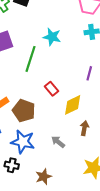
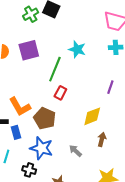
red rectangle: (51, 89) -> (60, 93), moved, turned 64

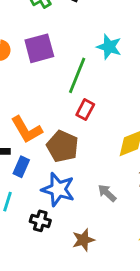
blue rectangle: (16, 132) -> (21, 167), turned 40

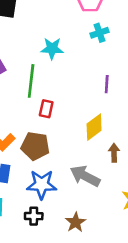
gray arrow: (107, 193) -> (85, 176), size x1.6

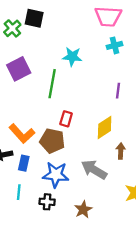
red rectangle: (46, 109) -> (66, 119), moved

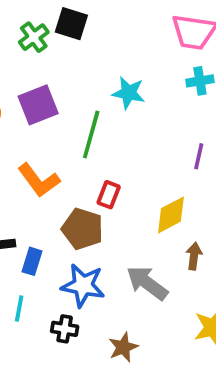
orange L-shape: (22, 134) -> (39, 180), moved

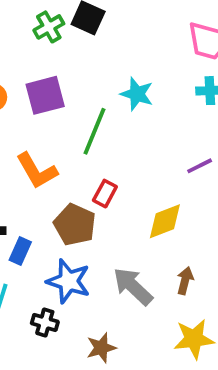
purple line: (199, 156) -> (200, 166), turned 44
brown arrow: (194, 256) -> (185, 281), moved

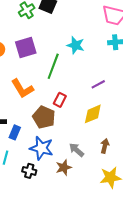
purple line: (200, 166) -> (98, 84), moved
gray arrow: (133, 286) -> (76, 150), size x0.7
brown star: (101, 348) -> (64, 167), moved

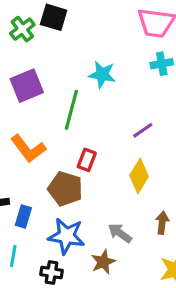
yellow diamond: (93, 114) -> (139, 176), turned -30

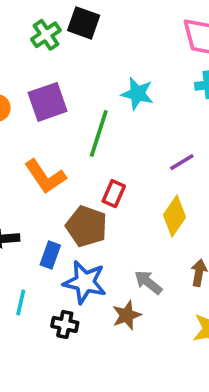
blue rectangle: (23, 216) -> (50, 255), moved

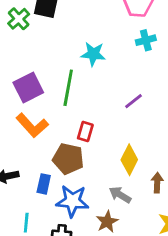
purple square: (48, 102) -> (28, 87), moved
yellow diamond: (175, 216) -> (129, 160), moved

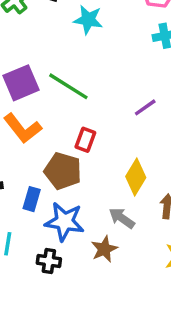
cyan star: (93, 54) -> (88, 20), moved
green line: (68, 88) -> (68, 86), turned -72

